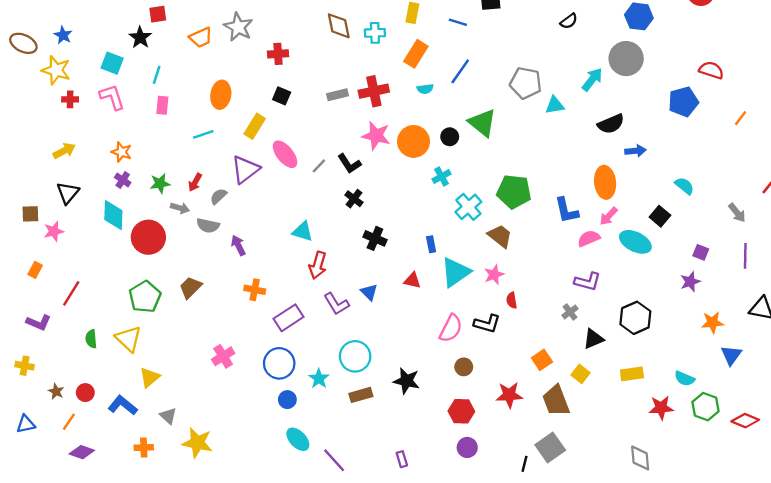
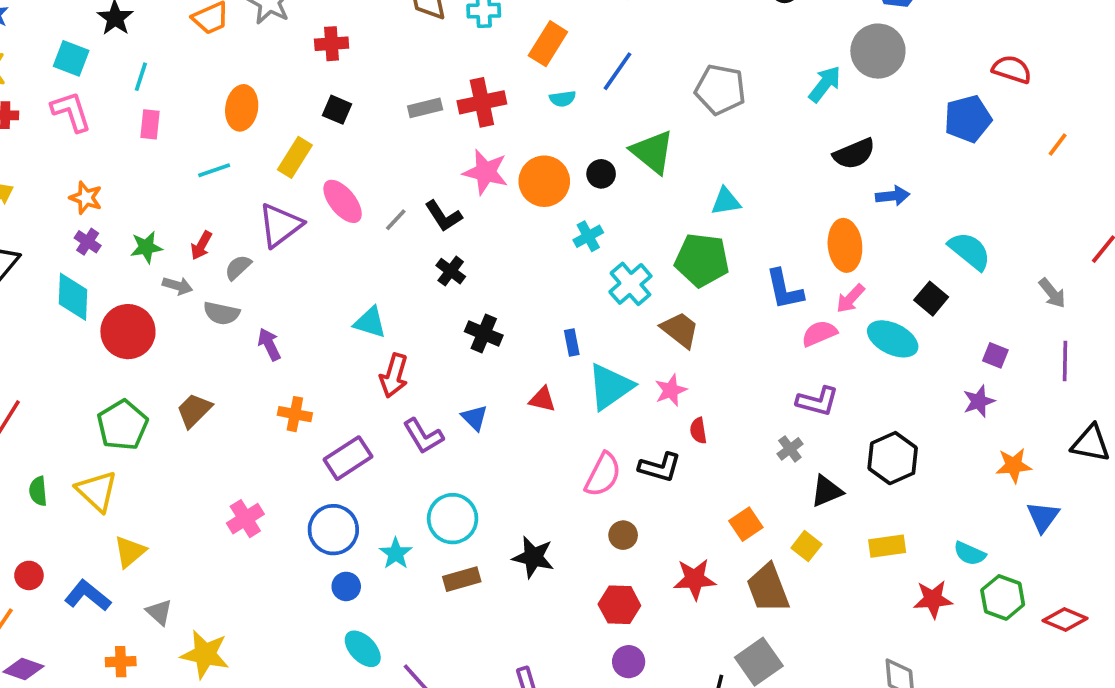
cyan triangle: (555, 105) -> (726, 201), moved
cyan semicircle: (684, 186) -> (970, 251), size x1.4

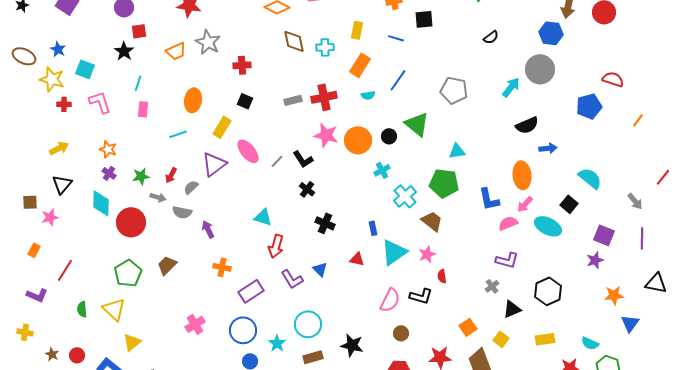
cyan square: (71, 58) -> (85, 69), moved
purple square: (995, 355) -> (604, 235), size x1.5

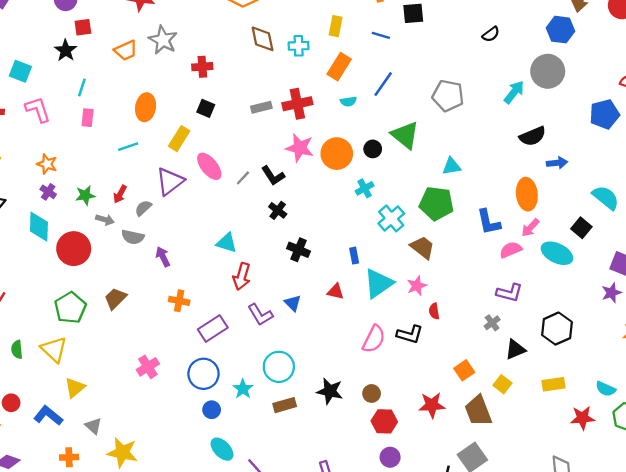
brown circle: (401, 333) -> (372, 393), moved

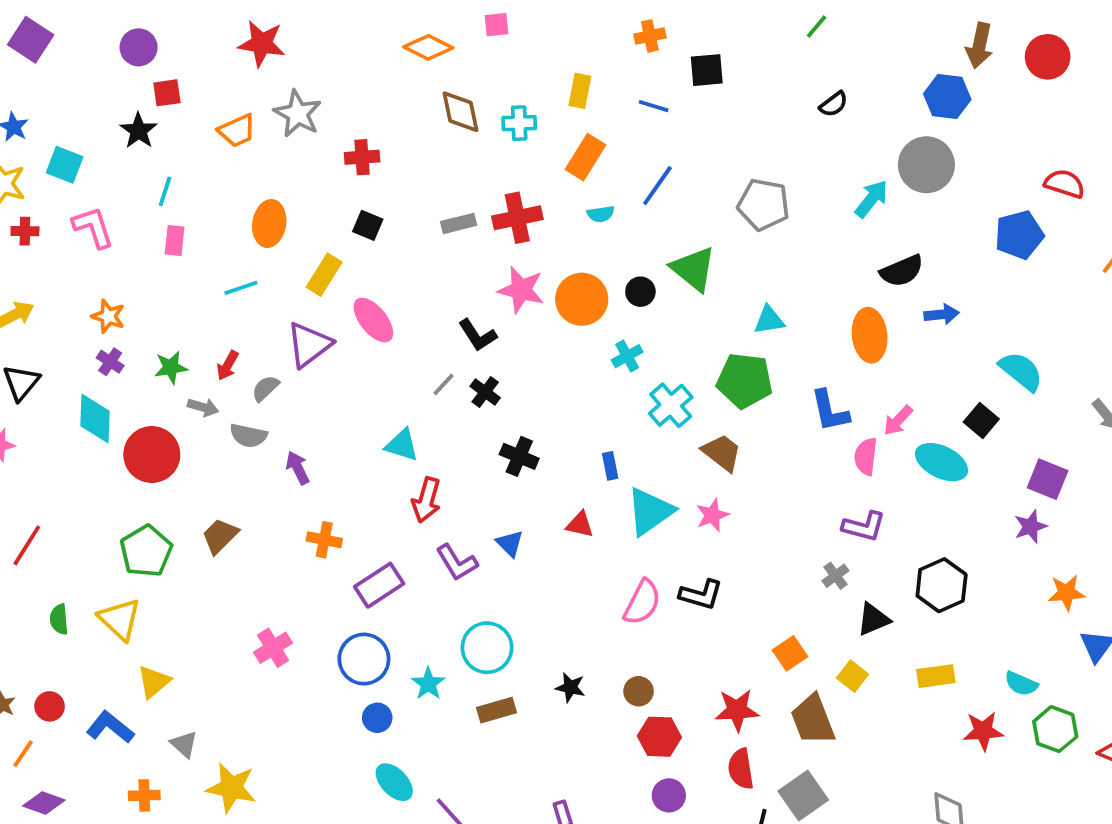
gray line: (243, 178) -> (443, 384), moved
orange ellipse: (527, 194) -> (870, 335), moved
pink semicircle: (511, 250) -> (866, 456), turned -60
red semicircle: (434, 311) -> (741, 769), moved, size x1.5
black star: (330, 391) -> (570, 687), size x0.7

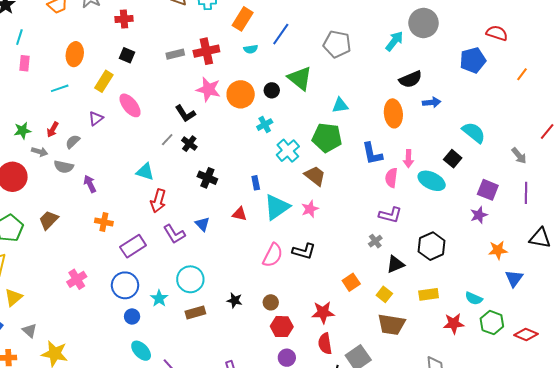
purple triangle: (309, 345) -> (96, 118), size x0.6
pink arrow: (898, 420) -> (408, 159), turned -42
brown trapezoid: (813, 720) -> (391, 325), moved, turned -60

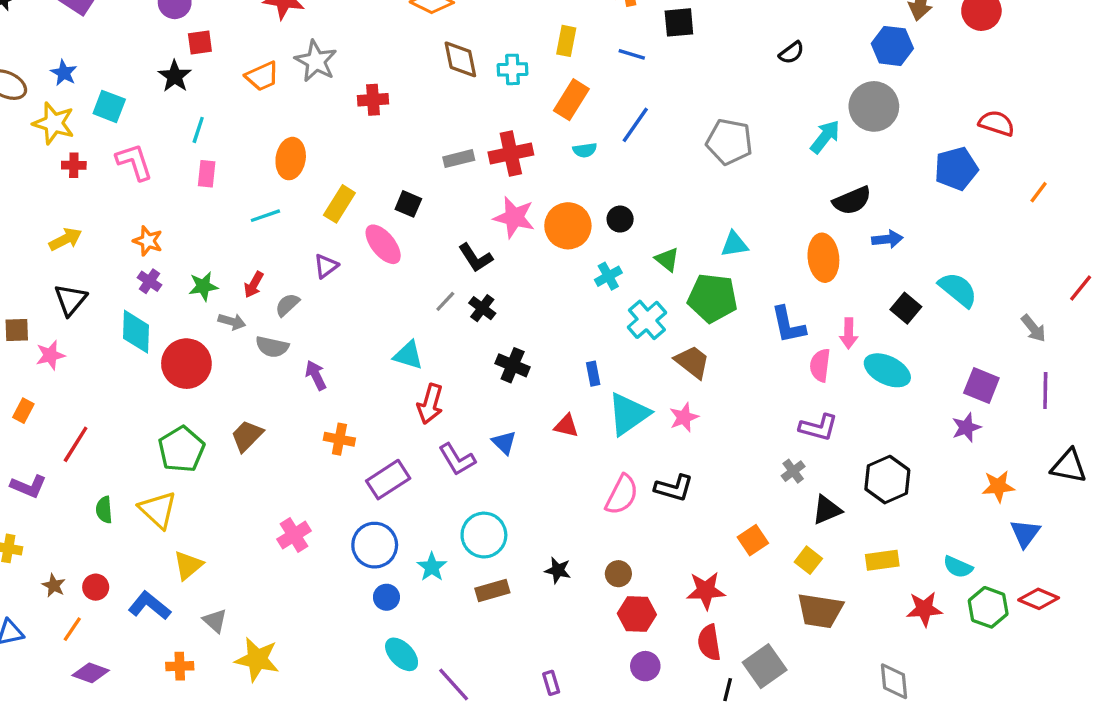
black square: (127, 55) -> (408, 204), moved
green triangle: (300, 78) -> (667, 259), moved, size x0.6
black square: (453, 159) -> (906, 308), moved
red diamond: (526, 335) -> (1039, 599), moved

